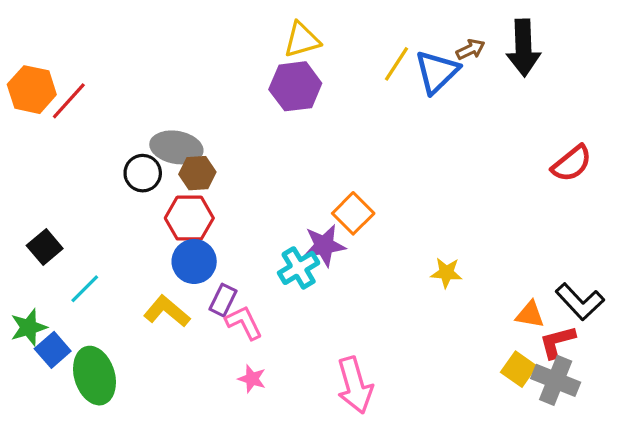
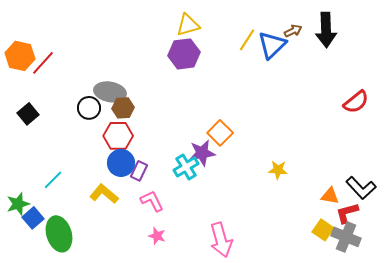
black square: (45, 247) -> (28, 114), moved
purple rectangle: (223, 300) -> (139, 171), moved

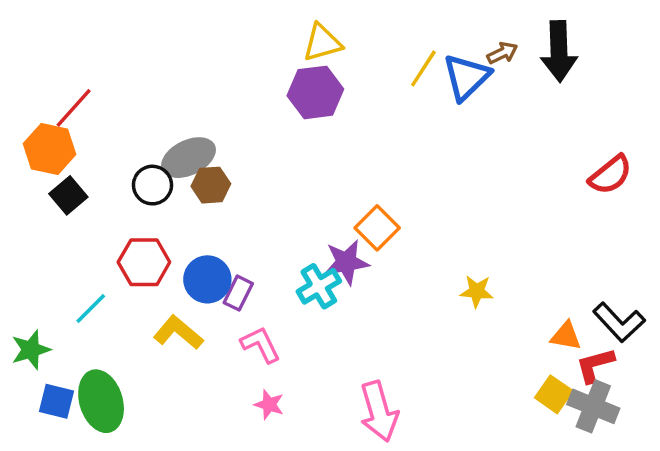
orange hexagon: (20, 56) -> (50, 149), moved
gray ellipse: (110, 92) -> (189, 158), turned -36
black square: (28, 114) -> (68, 195), moved
red hexagon: (118, 136) -> (144, 262), moved
blue square: (33, 218) -> (56, 401), moved, turned -35

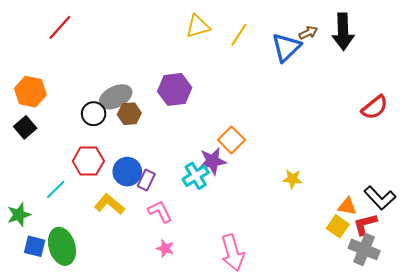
yellow line: (423, 68) -> (239, 35), moved
purple hexagon: (315, 92) -> (175, 89), moved
red line: (74, 108) -> (60, 27), moved
black square: (68, 195) -> (25, 127), moved
yellow square: (554, 394) -> (338, 226), moved

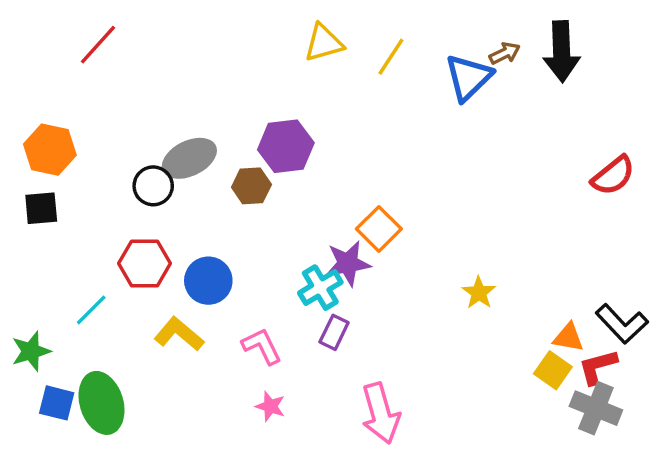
brown hexagon: (129, 114) -> (251, 186), moved
black square: (25, 127) -> (41, 208), turned 35
yellow star: (292, 179) -> (479, 293), turned 30
purple rectangle: (146, 180) -> (334, 332), moved

